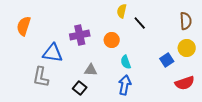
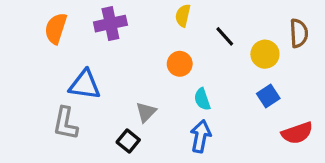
yellow semicircle: (122, 11) -> (183, 16), moved
orange semicircle: (24, 26) -> (56, 28), moved
purple cross: (80, 35) -> (110, 24), moved
yellow circle: (187, 48) -> (265, 54), moved
gray triangle: (91, 70) -> (146, 112), turned -48

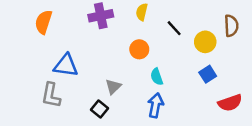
purple cross: (110, 24) -> (101, 16), moved

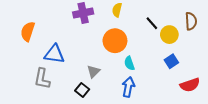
orange semicircle: (44, 22) -> (28, 31), moved
black line: (174, 28) -> (152, 23), moved
orange circle: (139, 49) -> (115, 41), size x1.5

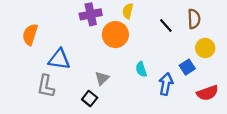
brown semicircle: (191, 21) -> (194, 19), moved
yellow circle: (169, 35) -> (205, 48), moved
orange circle: (115, 41) -> (115, 35), moved
blue arrow: (128, 87) -> (166, 84), moved

